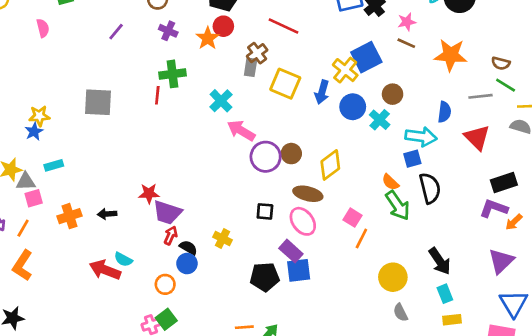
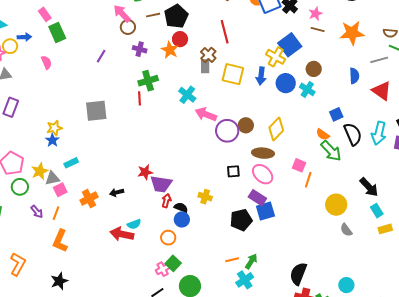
red line: (283, 26) -> (225, 32), turned 60
cyan arrow: (421, 137) -> (379, 133), moved, turned 105
cyan semicircle: (123, 259) -> (134, 224), turned -40

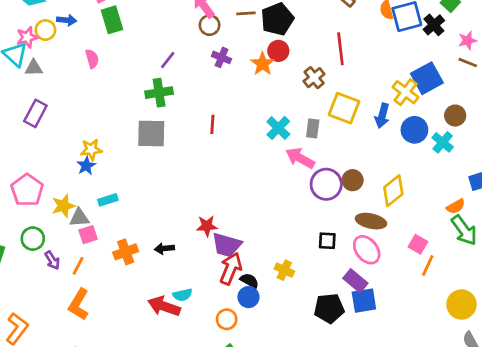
gray rectangle: (205, 66) -> (313, 128), moved
green cross: (148, 81) -> (159, 93), moved
orange semicircle: (323, 134) -> (456, 206), turned -72
green circle: (20, 187) -> (33, 239), moved
red arrow: (166, 201) -> (231, 269), size x1.6

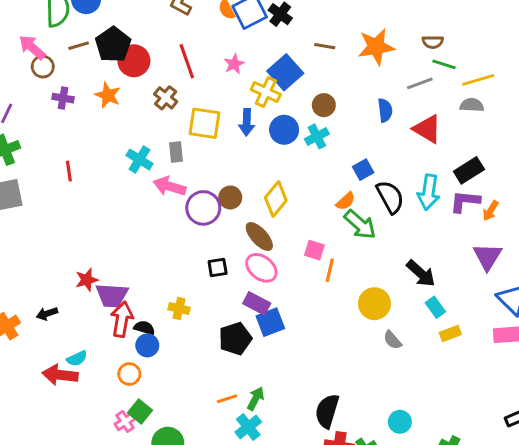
pink star: (467, 40) -> (234, 64), moved
red circle: (278, 51) -> (134, 61), moved, size x1.4
cyan cross: (443, 142) -> (317, 136), turned 35
brown ellipse: (371, 221) -> (259, 236), turned 48

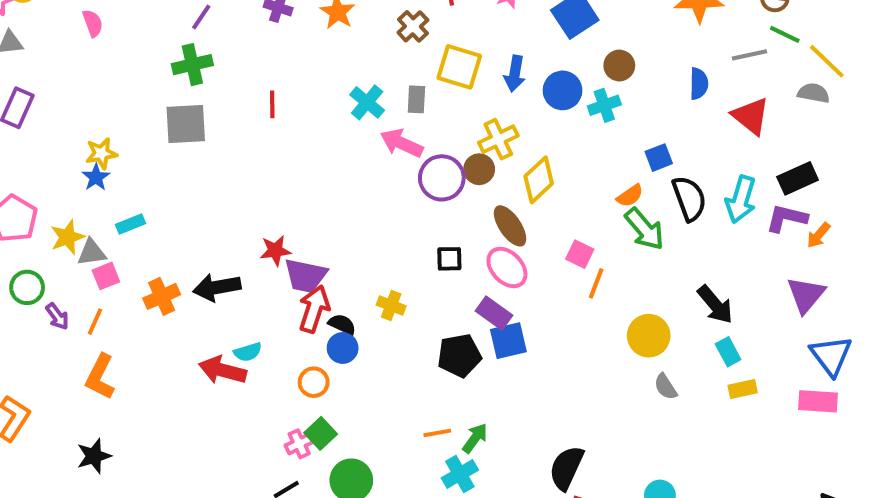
yellow line: (478, 80) -> (827, 61), turned 52
yellow cross: (266, 92) -> (498, 139), moved, turned 32
black arrow: (47, 314) -> (217, 287), size x1.6

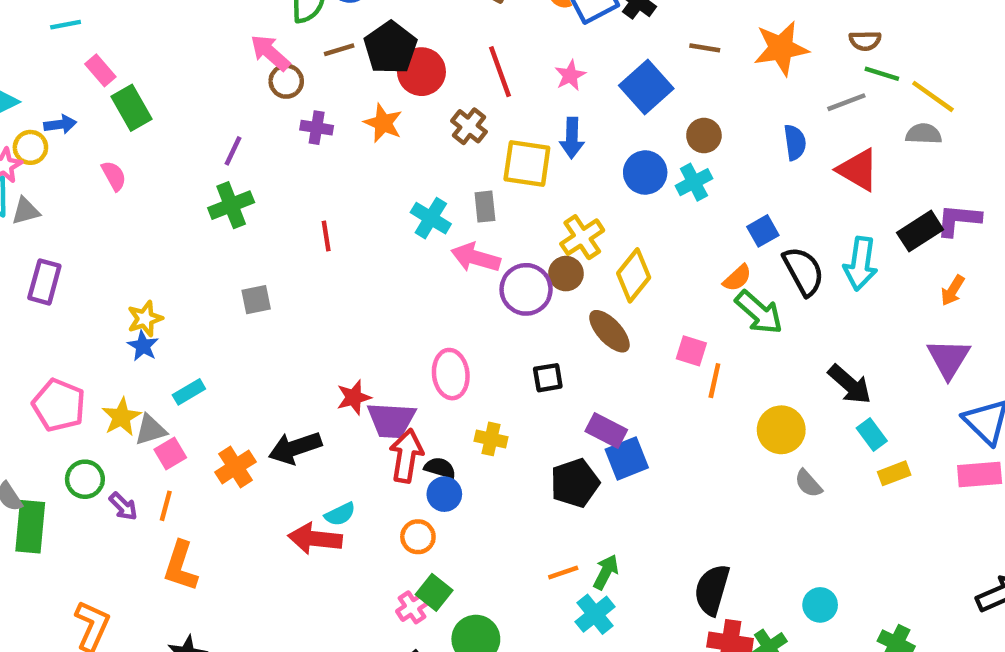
blue arrow: (515, 74) -> (572, 138), moved
gray square: (186, 124) -> (256, 300), moved, size x0.6
purple L-shape: (787, 218) -> (959, 220), moved
pink ellipse: (507, 267) -> (451, 374), moved, turned 45

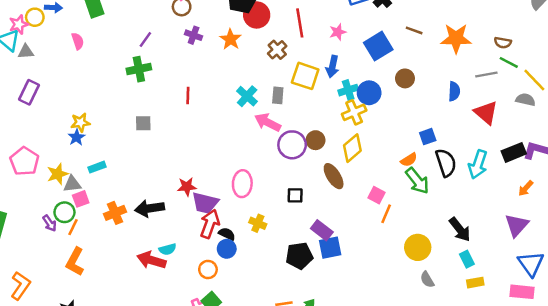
cyan cross: (694, 182) -> (348, 90), moved
yellow cross: (582, 237) -> (354, 112), moved
green circle: (85, 479) -> (64, 212), moved

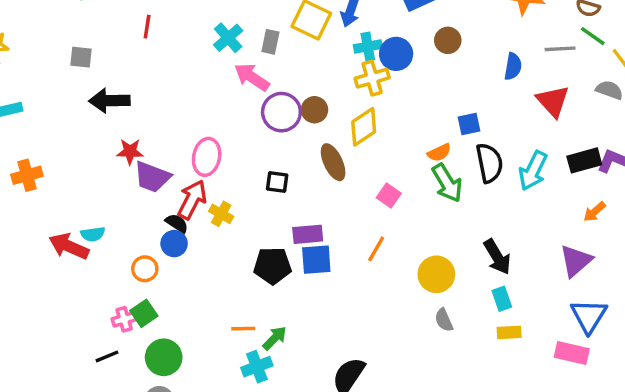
black arrow: (150, 208) -> (109, 101), moved
orange line: (386, 214) -> (376, 249), moved
red arrow: (210, 224) -> (192, 200), moved
purple rectangle: (322, 230) -> (308, 234), turned -50

